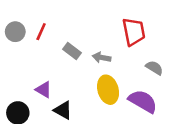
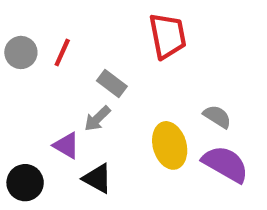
red trapezoid: (134, 32) -> (168, 36), moved
gray arrow: (102, 57) -> (97, 119), moved, turned -54
gray semicircle: (154, 68) -> (217, 117), moved

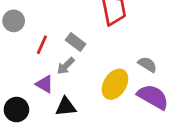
red line: (62, 52) -> (42, 45), moved
yellow ellipse: (170, 145) -> (115, 84), turned 48
black triangle: (97, 179) -> (66, 107), turned -35

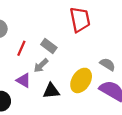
black triangle: (66, 107) -> (51, 91), moved

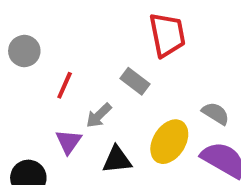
gray rectangle: (49, 46) -> (135, 81), moved
purple triangle: (24, 80) -> (69, 142), turned 35

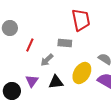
gray rectangle: (135, 81) -> (65, 43), turned -32
purple triangle: (69, 142) -> (32, 81), moved

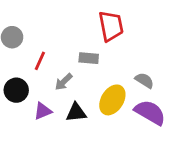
purple triangle: (32, 81) -> (43, 111), turned 32
black circle: (12, 91) -> (16, 90), moved

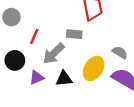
gray arrow: (64, 82) -> (54, 54), size x1.5

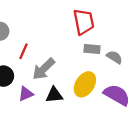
gray rectangle: (74, 34) -> (92, 49), moved
gray semicircle: (120, 52) -> (114, 57), moved

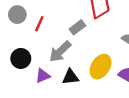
gray rectangle: (92, 49) -> (77, 27), moved, turned -42
red line: (23, 51) -> (39, 24), moved

